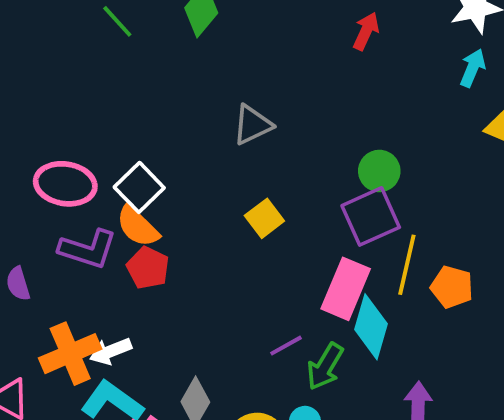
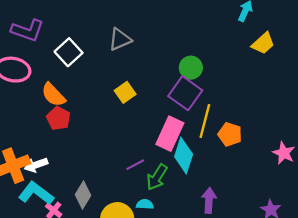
white square: (139, 187) -> (69, 52), moved
purple square: (371, 216) -> (185, 93), turned -32
purple L-shape: (88, 249) -> (28, 30), moved

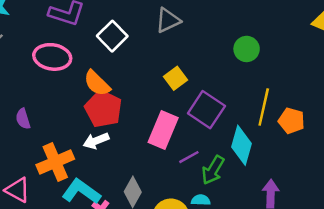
purple square: (185, 93) -> (206, 110), moved
red pentagon: (58, 118) -> (103, 109), size x1.4
pink rectangle: (170, 134) -> (163, 130), moved
white arrow: (36, 165) -> (96, 141), moved

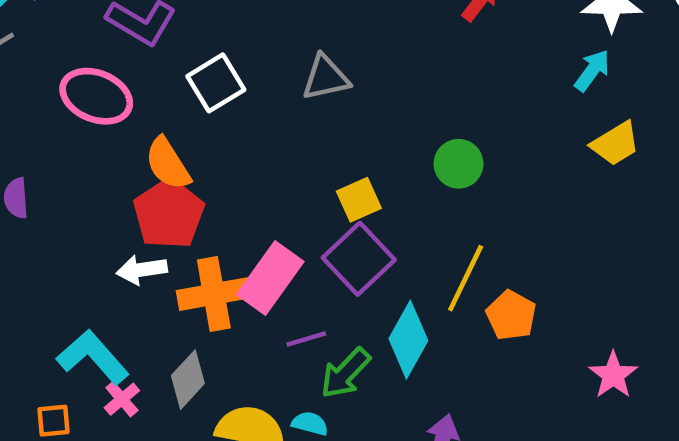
yellow square: (175, 78) -> (359, 200), moved
orange cross: (55, 162) -> (214, 294), moved

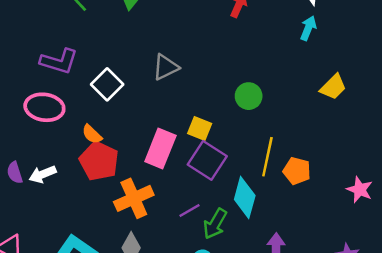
yellow trapezoid: (615, 144) -> (333, 87), moved
orange semicircle: (168, 164) -> (92, 134), size x0.7
yellow square: (359, 200) -> (200, 129), turned -30
white arrow: (142, 270) -> (43, 174), moved
pink rectangle: (270, 278) -> (160, 148), moved

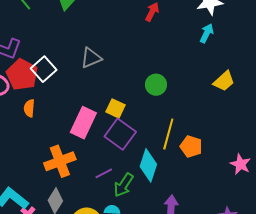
orange semicircle: (92, 134) -> (29, 108), turned 48
red pentagon: (99, 161) -> (22, 75), moved

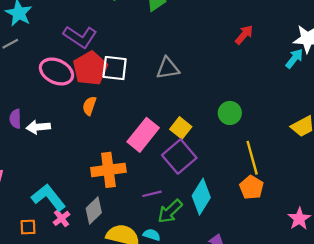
cyan arrow: (207, 33) -> (294, 59), moved
white square: (44, 69) -> (115, 68), turned 35
yellow line: (168, 134) -> (252, 158), moved, turned -44

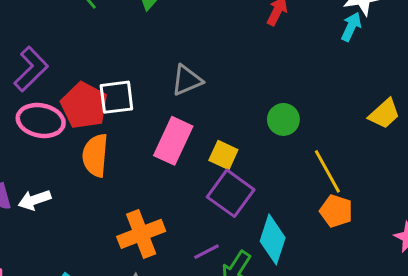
purple L-shape: (80, 37) -> (31, 69), moved, turned -64
orange semicircle: (89, 106) -> (95, 155), size x1.6
pink rectangle: (143, 135) -> (173, 141), moved

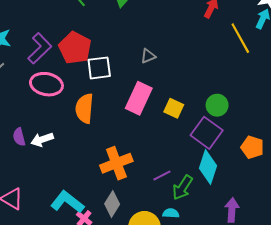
gray triangle: (187, 80) -> (148, 56), size x0.7
red pentagon: (84, 105) -> (75, 48), moved
green circle: (283, 119) -> (217, 105), moved
yellow line: (327, 171) -> (240, 38), moved
purple square: (231, 193) -> (207, 133), moved

